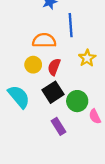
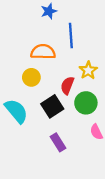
red semicircle: (54, 67) -> (67, 85), moved
green circle: (77, 101) -> (86, 103), moved

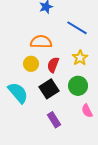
blue line: (71, 36) -> (77, 28), moved, turned -55
red semicircle: (67, 85) -> (53, 65), moved

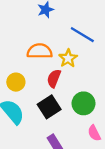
yellow star: (80, 58) -> (68, 58), moved
yellow circle: (31, 64) -> (16, 82), moved

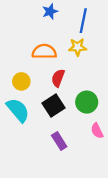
blue line: (82, 35) -> (83, 21), moved, turned 70
yellow star: (68, 58) -> (78, 47), moved, turned 30

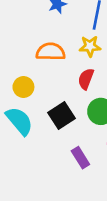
red semicircle: (58, 78) -> (86, 79), moved
purple rectangle: (59, 141) -> (80, 158), moved

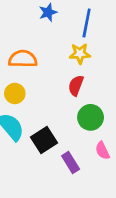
orange semicircle: (51, 52) -> (23, 59), moved
black square: (61, 116) -> (44, 140), moved

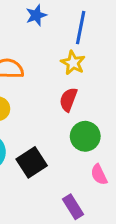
yellow star: (80, 54) -> (73, 63), turned 30
purple rectangle: (71, 163) -> (73, 207), moved

